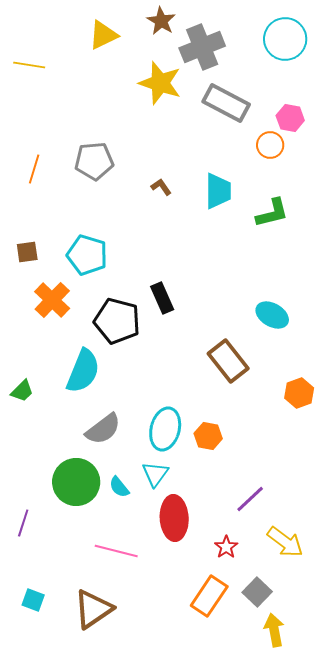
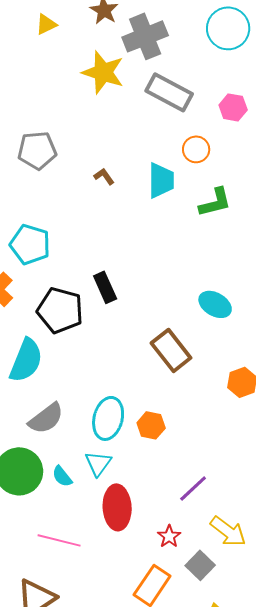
yellow triangle: (103, 35) -> (46, 24), size x0.7
orange circle: (270, 145) -> (196, 149), moved
gray square: (257, 592) -> (200, 565), moved

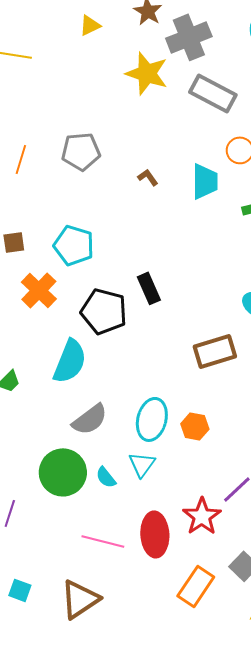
brown rectangle: (171, 350) -> (215, 351), turned -69
red ellipse: (117, 507) -> (155, 534), moved
red star: (169, 536) -> (202, 516), moved, size x1.6

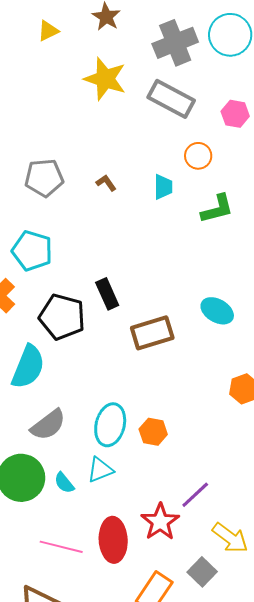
gray cross: (189, 37) -> (175, 43), moved
gray pentagon: (81, 151) -> (44, 178), moved
cyan trapezoid: (205, 181) -> (163, 187), size x0.7
brown rectangle: (215, 351) -> (152, 333), moved
cyan triangle: (142, 464) -> (100, 470), turned 32

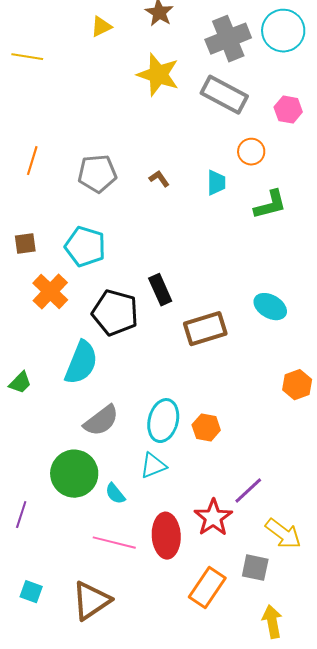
cyan semicircle: (64, 483) -> (115, 494), moved
gray square: (202, 572) -> (255, 568), turned -32

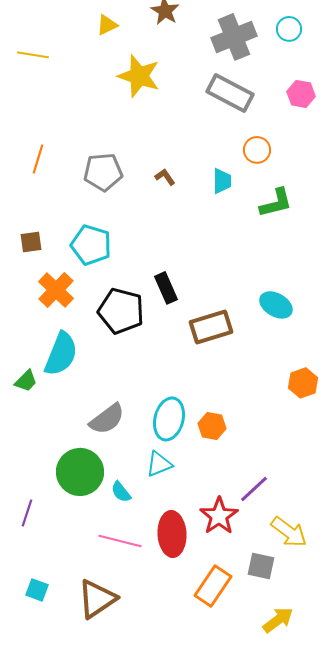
cyan circle: (283, 31) -> (289, 29), size x0.6
yellow star: (158, 75) -> (139, 76), moved
pink hexagon: (288, 110) -> (301, 94), moved
cyan semicircle: (81, 363) -> (61, 354), moved
yellow arrow: (272, 622) -> (278, 620), turned 64

